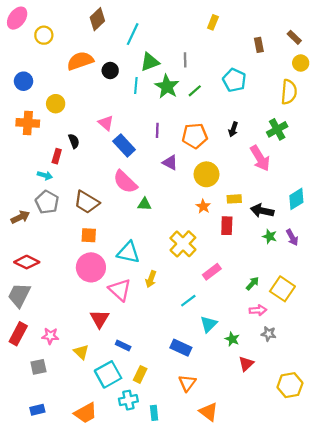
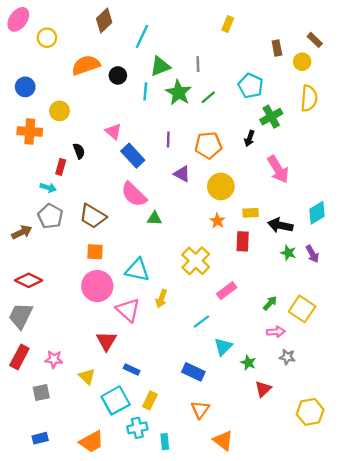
yellow circle: (301, 63) -> (302, 62), moved
green cross: (277, 129) -> (271, 117), moved

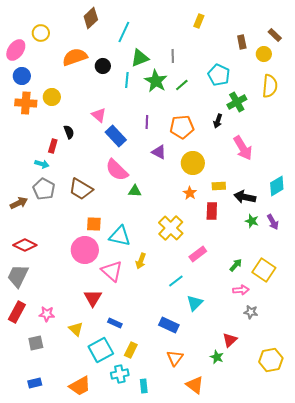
pink ellipse: (18, 19) -> (16, 50), moved
orange cross: (30, 132) -> (26, 103), moved
orange square: (95, 252) -> (94, 224), moved
green star: (248, 363) -> (217, 357), moved

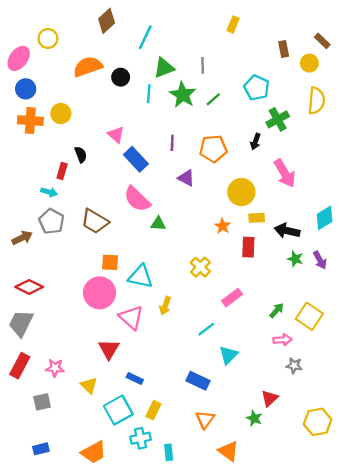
yellow circle: (193, 163) -> (241, 192), moved
yellow cross: (171, 228) -> (200, 267), size x0.7

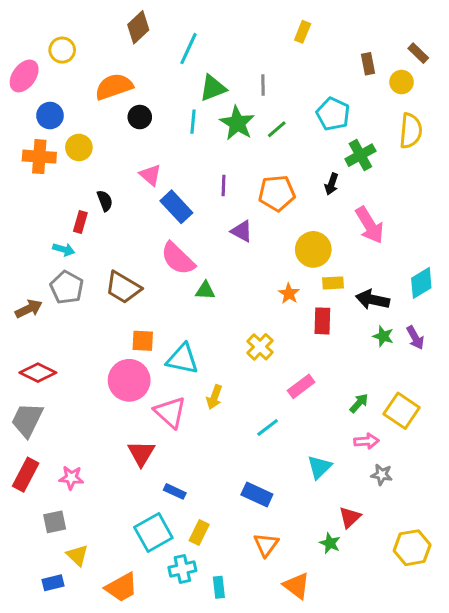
black circle: (121, 77) -> (140, 117), moved
blue circle: (26, 89) -> (50, 116), moved
cyan triangle: (228, 355) -> (319, 467), moved
yellow triangle: (89, 385) -> (77, 555), moved

